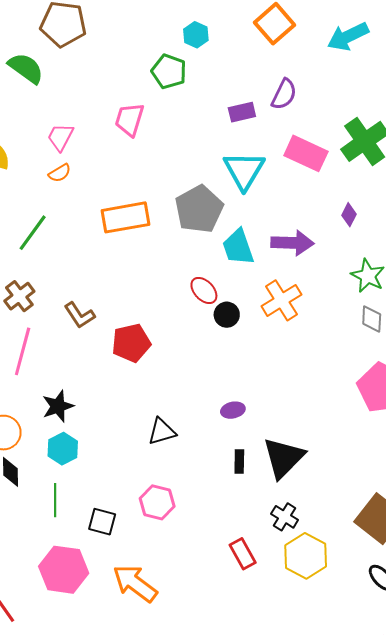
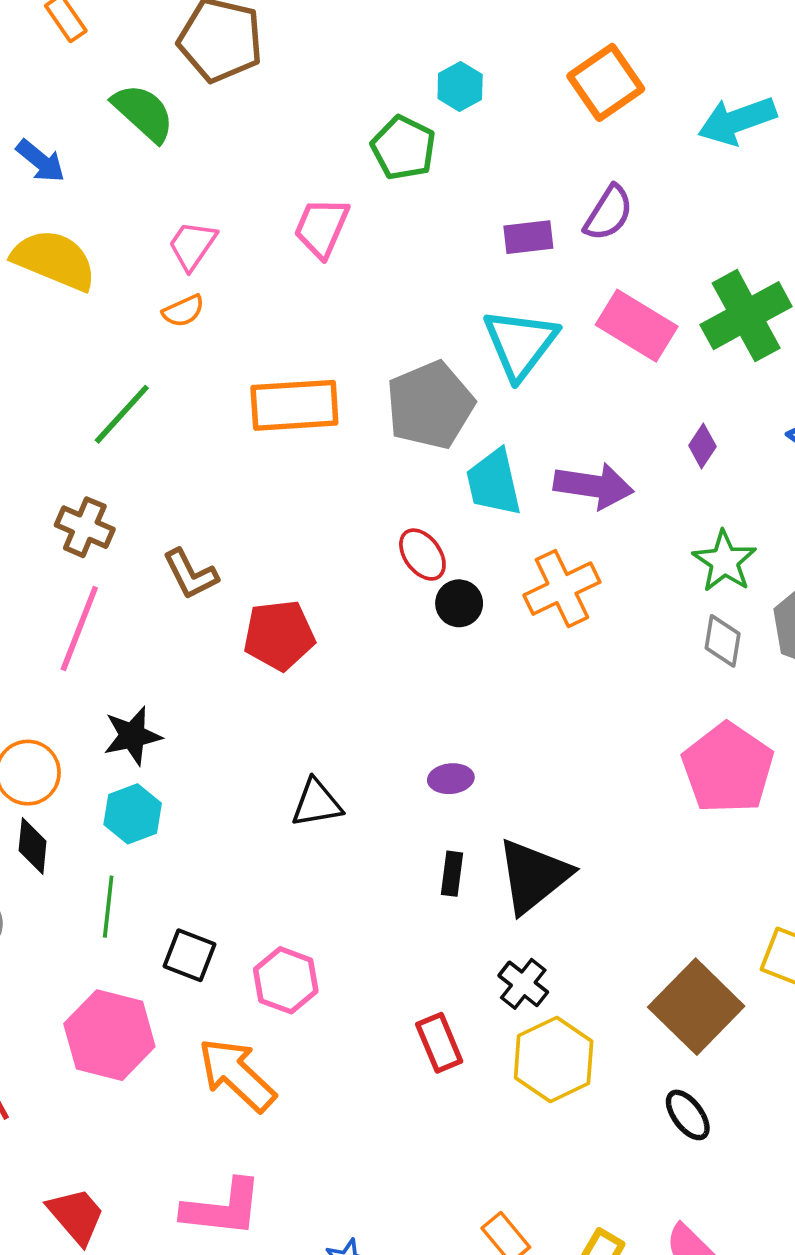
brown cross: (19, 296) -> (85, 527), turned -36
pink hexagon: (157, 502) -> (286, 980), moved

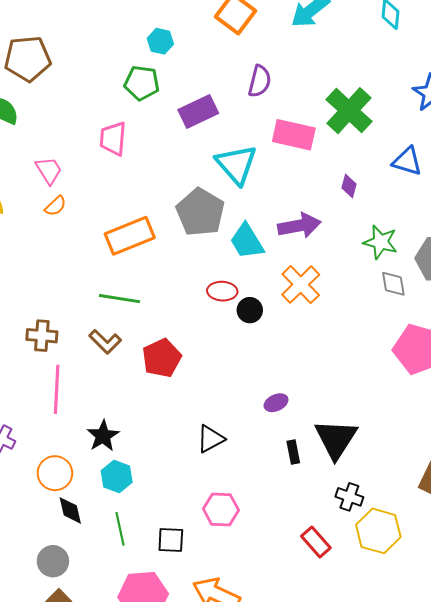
purple rectangle: (528, 237) -> (198, 112), moved, size x1.4
pink trapezoid: (192, 245) -> (49, 170), turned 132
green line: (122, 414) -> (119, 299), moved, turned 75
red ellipse: (422, 555) -> (222, 291), turned -32
pink hexagon: (286, 980) -> (221, 510), moved

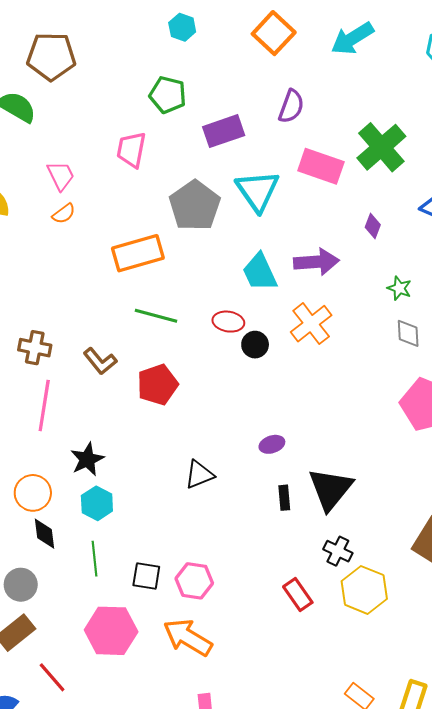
cyan hexagon: (160, 41) -> (182, 27), moved
gray pentagon: (200, 212) -> (195, 206), moved
green star: (380, 242) -> (399, 288), size x0.7
green line: (119, 299) -> (156, 316), moved
pink hexagon: (221, 510) -> (194, 581), moved

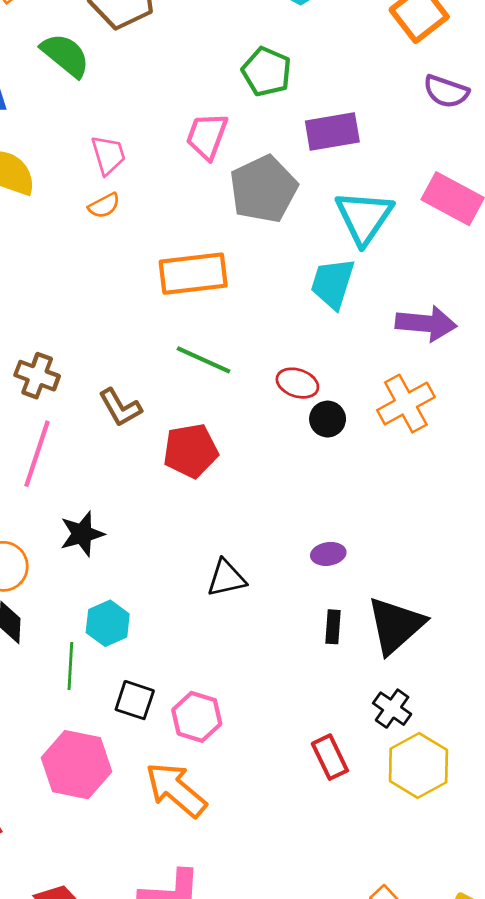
purple semicircle: (291, 106) -> (446, 91), moved, turned 80
gray pentagon: (195, 206) -> (264, 189), moved
cyan trapezoid: (260, 272) -> (333, 283), moved, turned 33
cyan hexagon: (97, 503) -> (108, 623), moved

